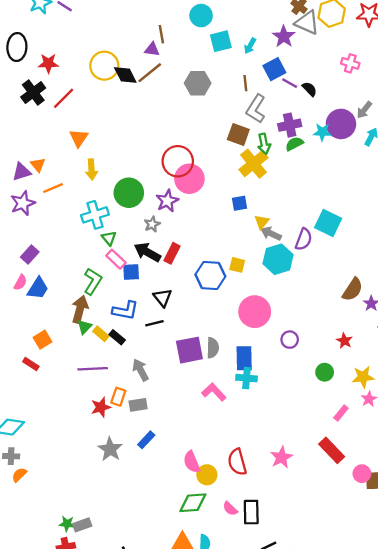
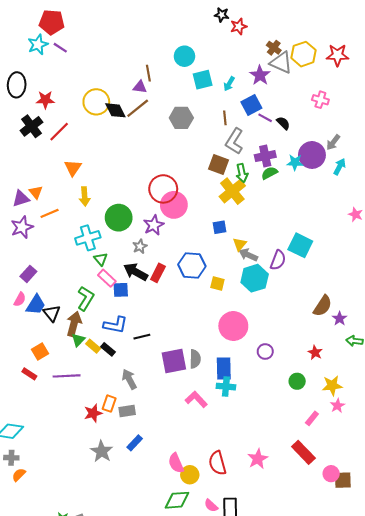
blue hexagon: (210, 275) -> (192, 265), moved
black triangle: (163, 298) -> (52, 313), moved
purple line: (93, 369) -> (67, 376), moved

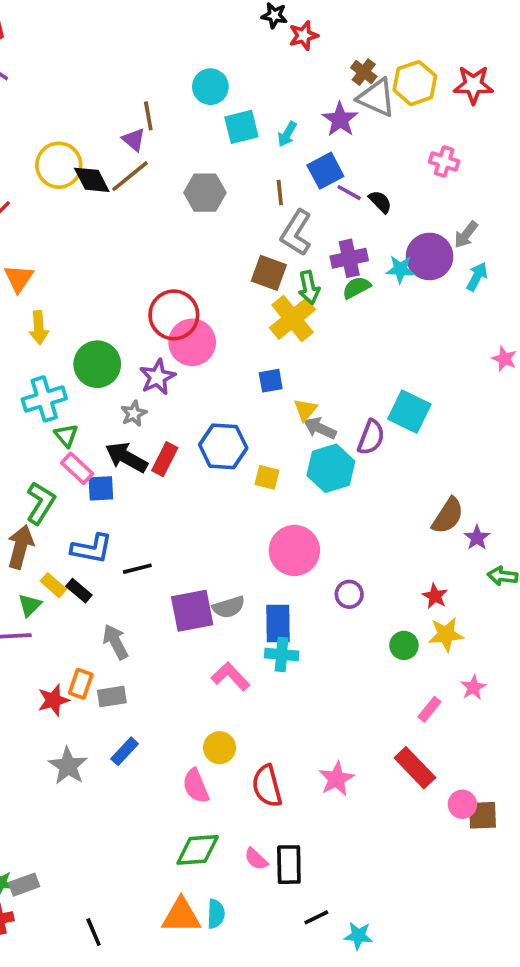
purple triangle: (140, 87) -> (134, 140), turned 32
green triangle: (78, 340) -> (30, 605), moved
gray semicircle: (195, 359) -> (229, 607), turned 72
yellow star: (332, 385) -> (446, 634), moved
yellow circle: (190, 475) -> (220, 748), moved

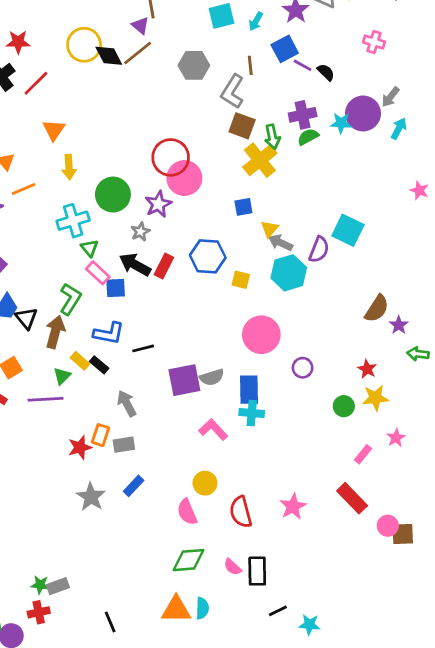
gray L-shape: (296, 233) -> (232, 91), moved

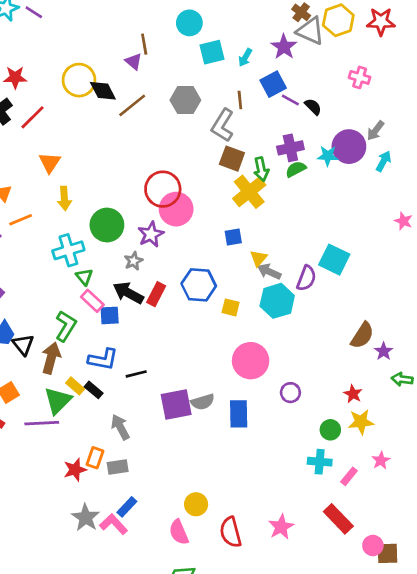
brown line: (138, 53) -> (132, 105), moved
green triangle: (62, 376) -> (58, 401), size x1.6
cyan cross: (252, 413) -> (320, 462), moved
pink L-shape: (213, 430) -> (114, 524), moved

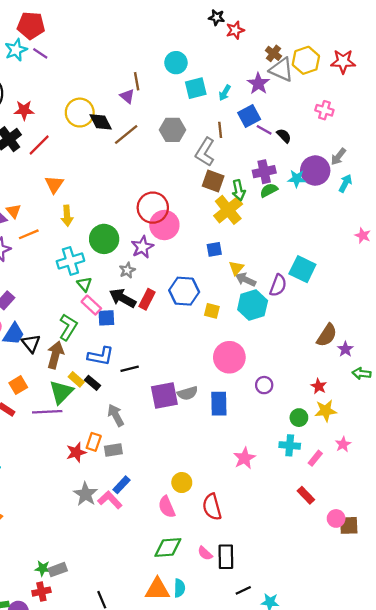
red rectangle: (338, 519) -> (306, 495), size x0.7
pink star: (281, 527) -> (244, 458), moved

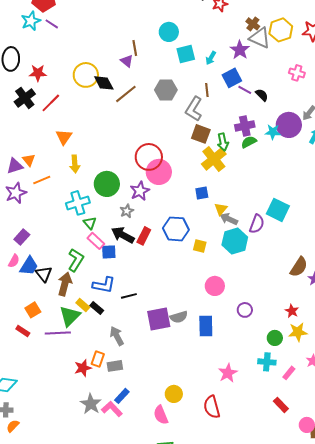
pink circle: (229, 357) -> (215, 286), size x0.7
red semicircle: (212, 507) -> (212, 407), moved

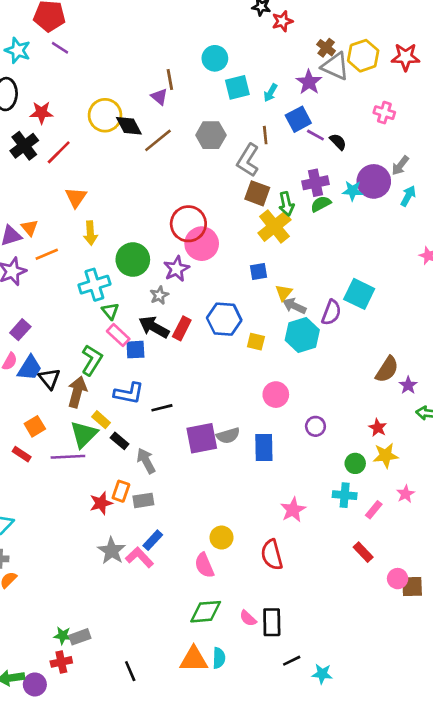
cyan star: (31, 21) -> (18, 50), moved, turned -30
black rectangle: (97, 308) -> (120, 441), moved

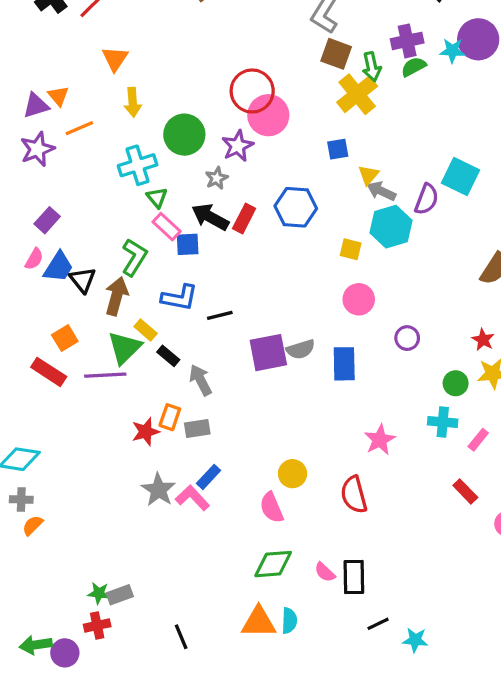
yellow square: (256, 342) -> (351, 249), moved
red rectangle: (22, 454) -> (49, 372), size x1.5

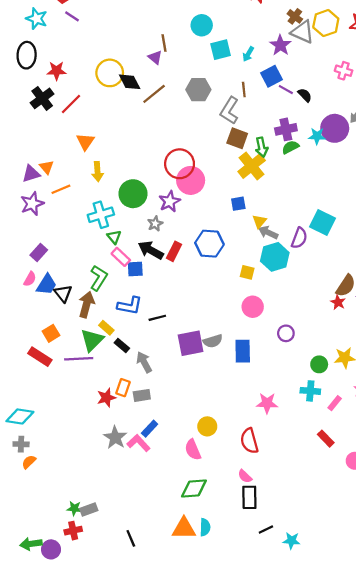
red star: (483, 340) -> (338, 302), moved
pink star: (380, 440) -> (267, 403), turned 30
pink semicircle: (325, 572) -> (245, 476), moved

